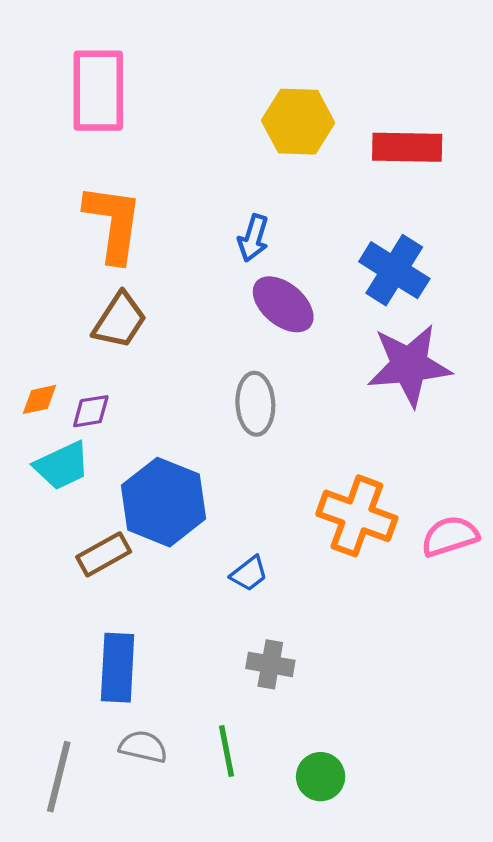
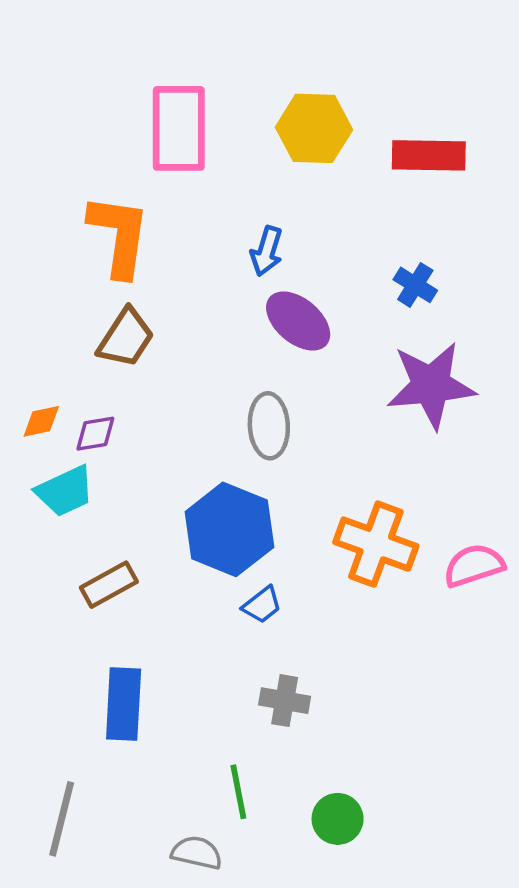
pink rectangle: (98, 91) -> (179, 128), moved
blue cross: (394, 270) -> (415, 285), size x0.6
blue hexagon: (163, 502) -> (229, 529), moved
gray semicircle: (143, 747) -> (197, 853), moved

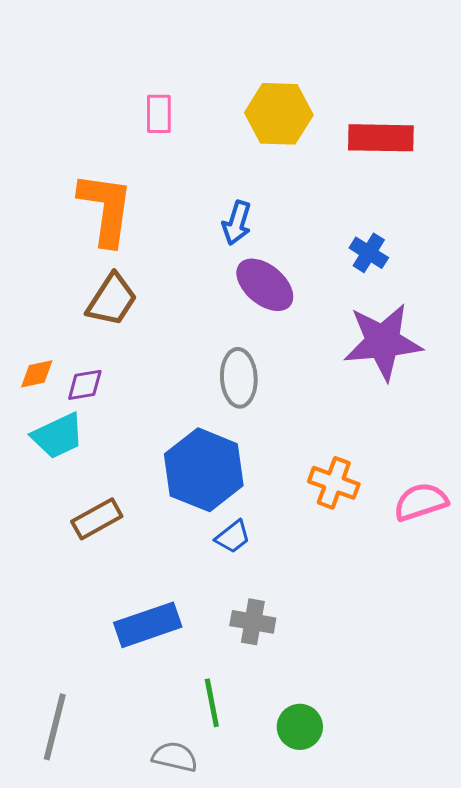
pink rectangle: (179, 128) -> (159, 114), size x0.5
orange cross: (376, 544) -> (334, 483), size x0.7
blue rectangle: (124, 704) -> (148, 625), moved, turned 68

